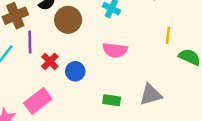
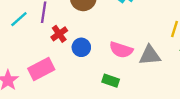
pink semicircle: (115, 50) -> (121, 50), moved
gray triangle: (151, 95) -> (150, 55), moved

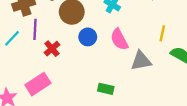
blue circle: (81, 47) -> (88, 37), moved
pink semicircle: (121, 50) -> (119, 39), moved, turned 50

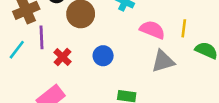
blue circle: (88, 37) -> (103, 56), moved
pink semicircle: (119, 39) -> (152, 30), moved, turned 145

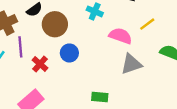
yellow line: (184, 28) -> (147, 24), moved, turned 49
blue circle: (103, 56) -> (69, 53), moved

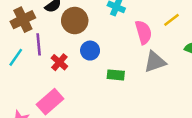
pink semicircle: (120, 36) -> (143, 32), turned 55
green rectangle: (100, 97) -> (116, 75), moved

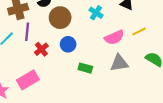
pink semicircle: (143, 32) -> (114, 37), turned 72

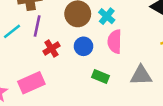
cyan cross: (96, 13) -> (107, 16), moved
pink semicircle: (114, 37) -> (115, 42), moved, turned 108

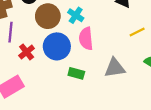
blue circle: (83, 46) -> (57, 46), size x1.5

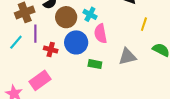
yellow line: (137, 32) -> (144, 24), turned -40
red cross: (27, 52) -> (51, 49), turned -32

